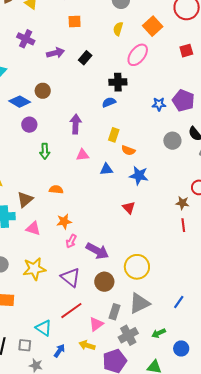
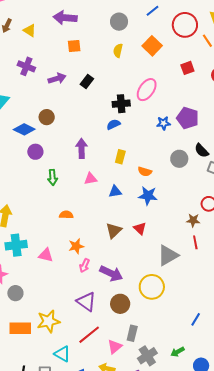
pink ellipse: (138, 55) -> (147, 90), moved
orange semicircle: (128, 150) -> (145, 172), moved
brown triangle: (25, 200) -> (114, 231), moved
yellow star: (34, 269) -> (49, 321), moved
gray triangle: (139, 303) -> (168, 255), moved

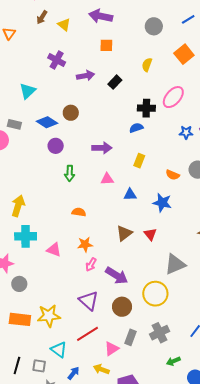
yellow semicircle: (118, 51) -> (147, 65), moved
purple arrow: (82, 148) -> (102, 148), turned 84
orange semicircle: (145, 172) -> (173, 175), moved
gray cross: (147, 356) -> (160, 333), moved

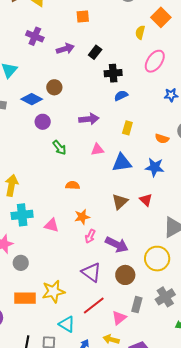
yellow semicircle: (147, 65) -> (140, 32), moved
black cross: (146, 108) -> (113, 73), moved
green arrow: (70, 173) -> (59, 148), turned -35
blue triangle: (130, 195) -> (122, 163), size x1.5

